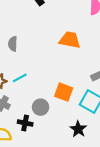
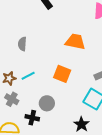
orange square: (64, 92) -> (62, 74), moved

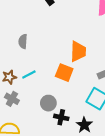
orange trapezoid: (75, 42) -> (78, 51), moved, turned 80
black cross: (32, 118) -> (61, 117), moved

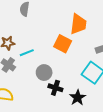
cyan line: (29, 75) -> (27, 53), moved

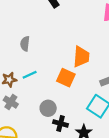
cyan line: (27, 53) -> (30, 75), moved

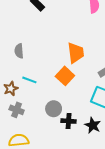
cyan line: (30, 75) -> (29, 80), turned 56
orange square: (66, 78) -> (65, 76), turned 30

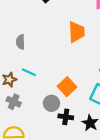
orange trapezoid: (76, 53) -> (76, 32), moved
orange square: (65, 76) -> (67, 87), moved

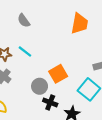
gray semicircle: (21, 42) -> (24, 21), turned -48

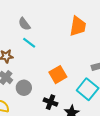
cyan line: (25, 51) -> (29, 43), moved
gray circle: (40, 86) -> (24, 88), moved

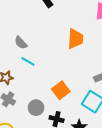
gray circle: (24, 88) -> (36, 108), moved

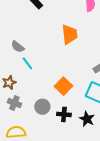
cyan line: (28, 61) -> (27, 63), turned 32

